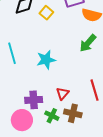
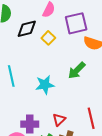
green arrow: (88, 43) -> (77, 70), moved

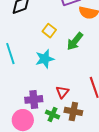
yellow square: (48, 38) -> (49, 31), moved

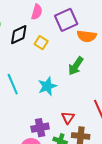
yellow square: (49, 31) -> (41, 43), moved

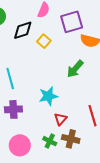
cyan star: (47, 86) -> (48, 96), moved
purple cross: (40, 128) -> (13, 109), moved

